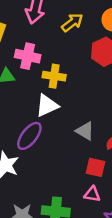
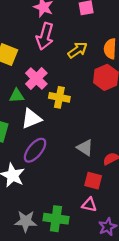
pink cross: (28, 56) -> (36, 79), turned 30
white triangle: (47, 106) -> (31, 119), moved

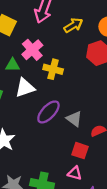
purple ellipse: (35, 150) -> (48, 112), moved

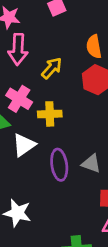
yellow arrow: (73, 25) -> (52, 68), moved
purple ellipse: (48, 112) -> (59, 165), turned -35

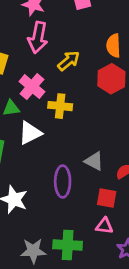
purple ellipse: (59, 165) -> (63, 181), moved

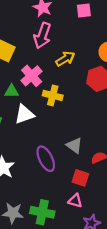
purple ellipse: (63, 181) -> (46, 159), turned -35

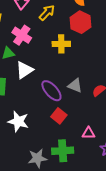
yellow cross: (53, 95) -> (61, 44), moved
purple ellipse: (46, 159) -> (51, 91), moved
red square: (80, 178) -> (59, 116), moved, turned 35

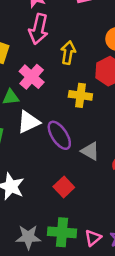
yellow arrow: (47, 13) -> (68, 53), turned -42
purple ellipse: (51, 91) -> (59, 135), moved
pink triangle: (89, 133) -> (93, 238), moved, turned -48

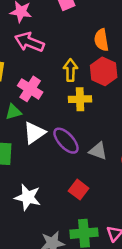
pink arrow: (39, 29) -> (29, 42), turned 108
yellow arrow: (68, 53) -> (70, 70), moved

